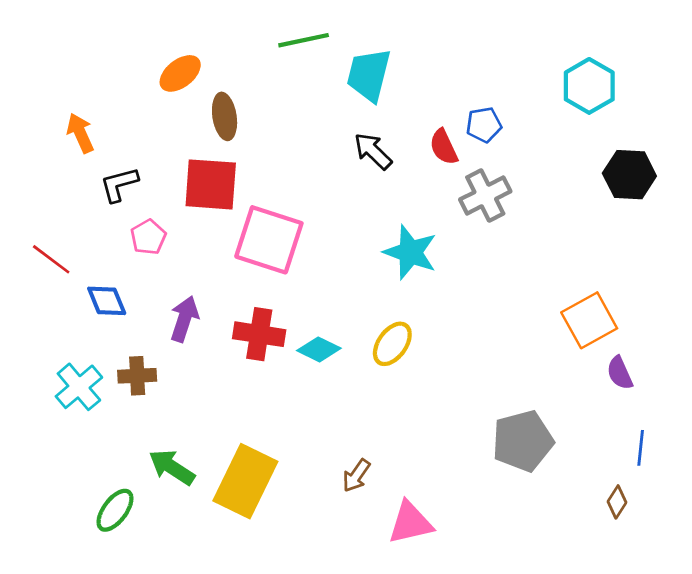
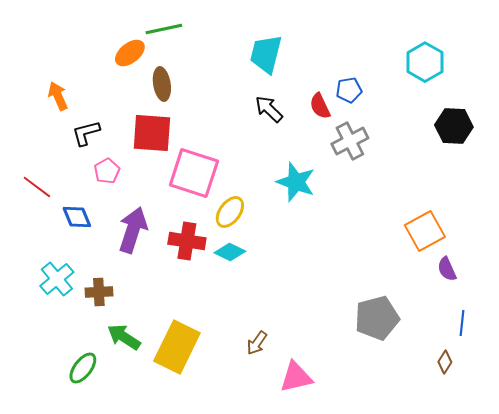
green line: (304, 40) -> (164, 29), moved
purple arrow: (184, 319) -> (133, 230), size x1.4
yellow ellipse: (392, 344) -> (230, 212), moved
brown cross: (137, 376) -> (99, 292), moved

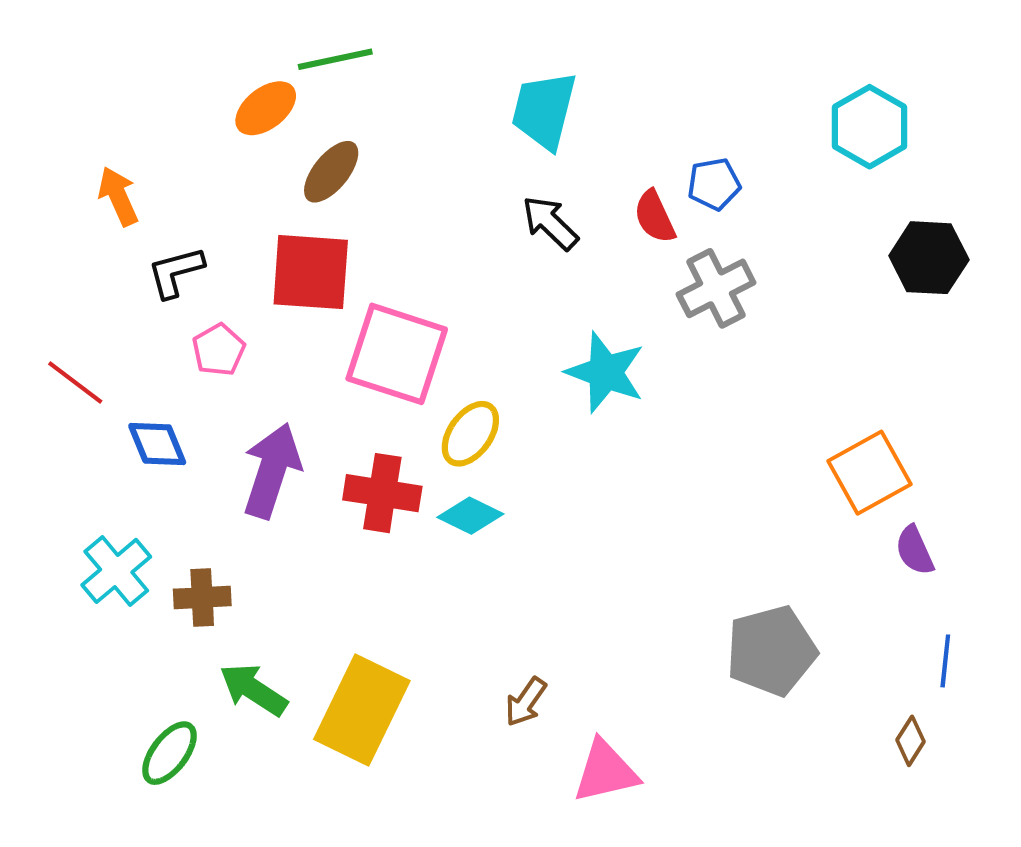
brown ellipse: (162, 84) -> (331, 172), turned 48

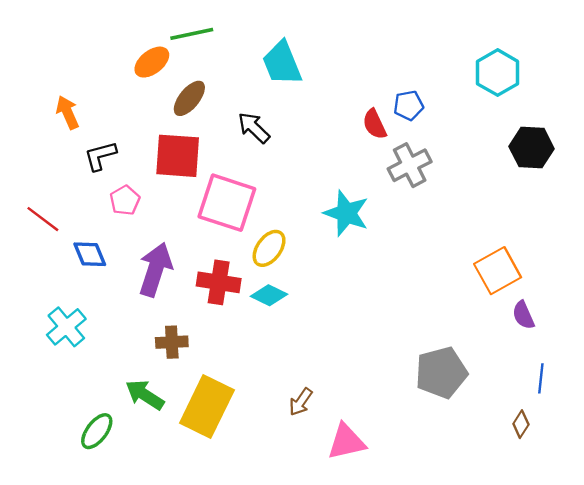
cyan trapezoid: (544, 110) -> (282, 63), moved, turned -36
black arrow: (550, 223) -> (254, 128), moved
brown cross: (202, 597) -> (172, 342), moved

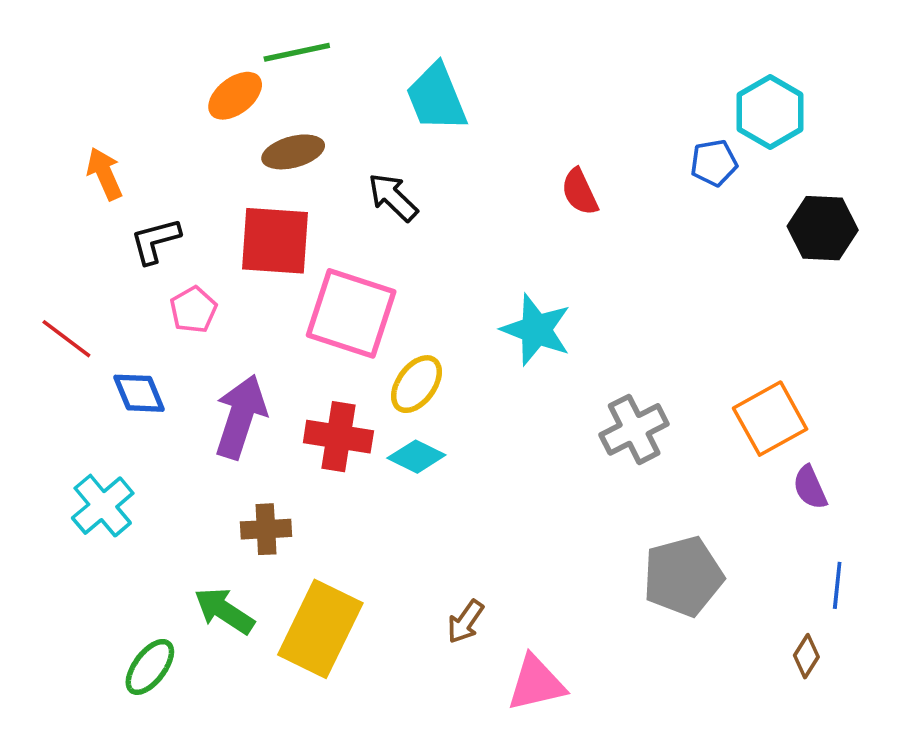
brown ellipse: (189, 98) -> (293, 152), turned 36
blue pentagon: (408, 105) -> (714, 163), moved
gray cross: (410, 165) -> (634, 429), moved

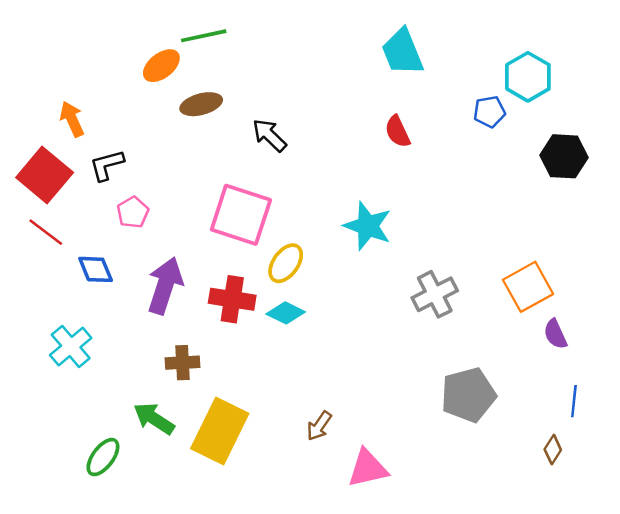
cyan trapezoid: (436, 98) -> (402, 52), moved
red square: (275, 241) -> (45, 175), moved, turned 36

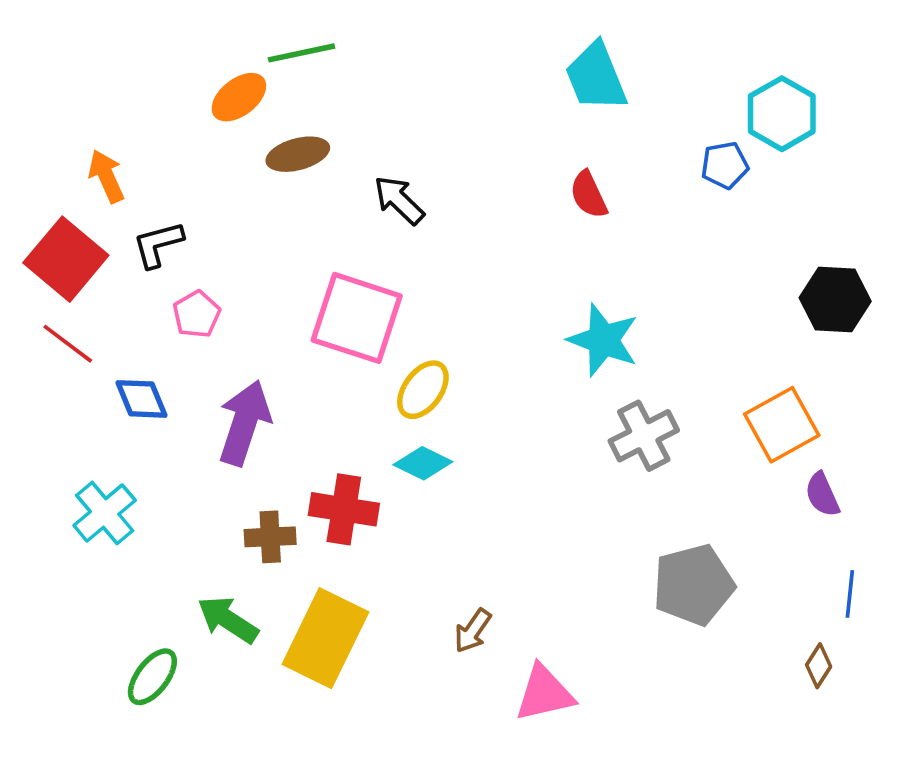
black hexagon: (564, 156) -> (835, 300), moved
cyan star: (368, 226) -> (603, 340), moved
red cross: (232, 299) -> (344, 509), moved

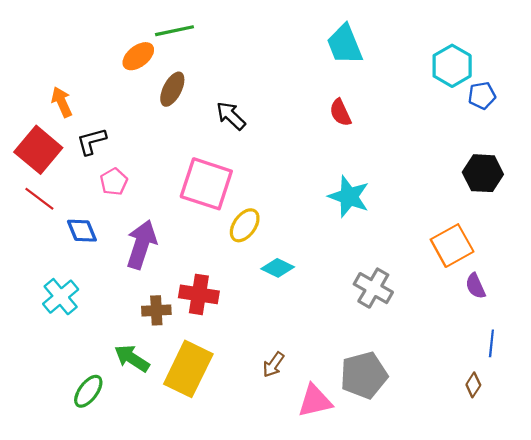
brown ellipse: (298, 154) -> (172, 89), turned -48
blue pentagon: (725, 165) -> (482, 96), moved
gray cross: (644, 436) -> (373, 288), moved, turned -33
cyan diamond: (423, 463) -> (278, 268), moved
gray pentagon: (693, 585) -> (364, 375), moved

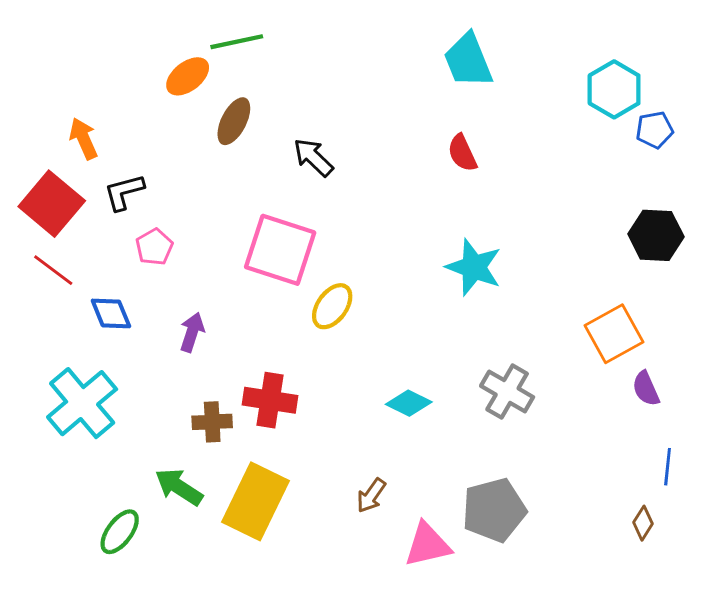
purple arrow: (141, 244) -> (192, 332), size x0.6
cyan diamond: (278, 268) -> (409, 403), moved
cyan cross: (61, 297) -> (82, 403), size x1.4

